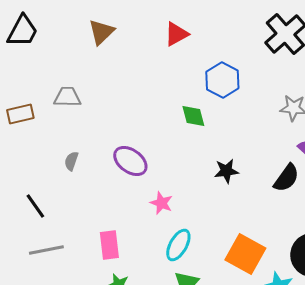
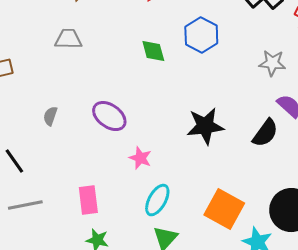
gray trapezoid: (67, 97) -> (68, 39), moved
green diamond: (193, 116) -> (153, 51), moved
black star: (226, 171) -> (205, 126), size x1.5

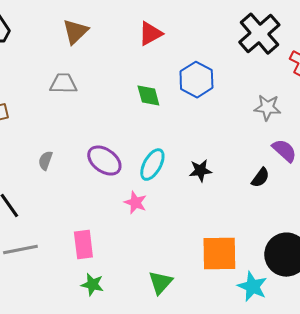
black star: (205, 126) -> (200, 171), size x0.6
black semicircle: (265, 133) -> (260, 178), size x0.7
cyan ellipse: (157, 200) -> (152, 165), moved
orange square: (224, 209) -> (219, 254), turned -30

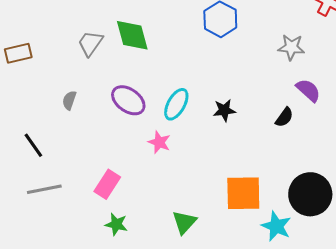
gray trapezoid: (63, 84) -> (90, 43), moved, turned -56
green diamond: (148, 96) -> (132, 35), moved, size x1.4
pink rectangle: (83, 245) -> (107, 184), turned 40

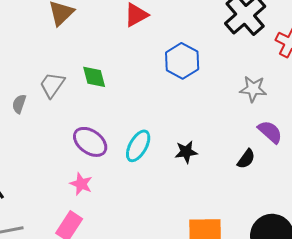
green diamond: (132, 35) -> (94, 77), size x0.7
gray semicircle: (69, 100) -> (19, 104), moved
pink star: (159, 142) -> (81, 184), moved

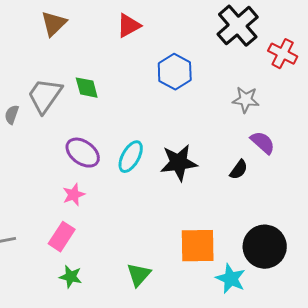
gray trapezoid: (52, 85) -> (45, 96), size x1.4
black star: (186, 152) -> (179, 163), size x1.6
pink star: (81, 184) -> (74, 195), turned 30

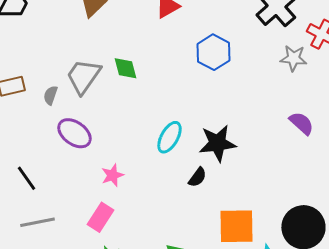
gray star: (246, 100) -> (293, 58), moved
purple ellipse: (83, 153) -> (74, 133), moved
black semicircle: (239, 170) -> (197, 177), moved

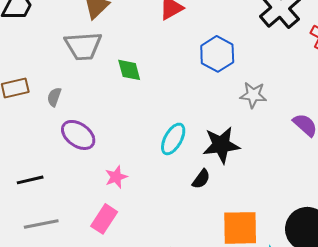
gray star: (293, 58) -> (253, 95), moved
gray trapezoid: (83, 76) -> (83, 46), moved, turned -129
black line: (26, 178) -> (30, 180), turned -68

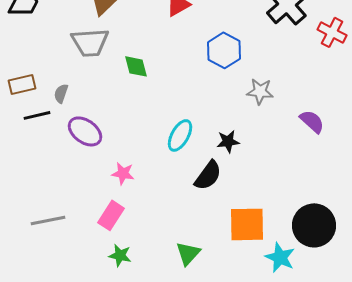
black star: (221, 145) -> (228, 141), size x0.6
pink star: (116, 177) -> (123, 173), turned 30
black semicircle: (201, 179) -> (208, 175), size x1.5
black line: (30, 180) -> (37, 115), moved

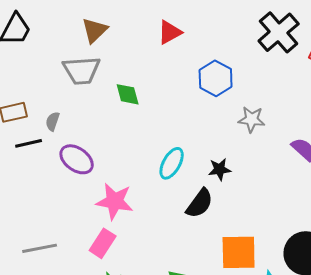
pink star: (123, 173) -> (115, 201), size x1.6

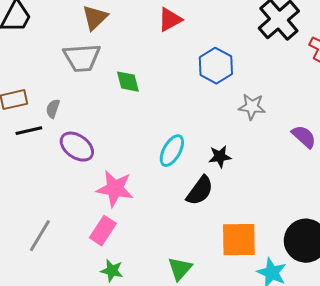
gray line: (40, 248) -> (40, 236), turned -48

